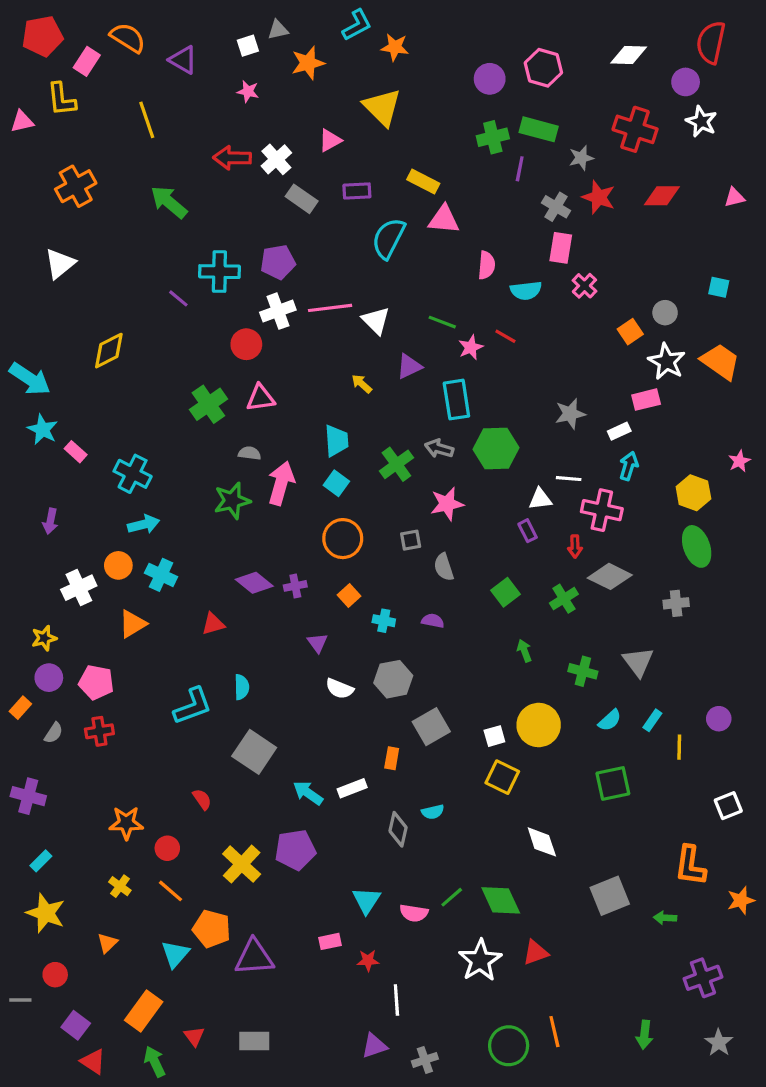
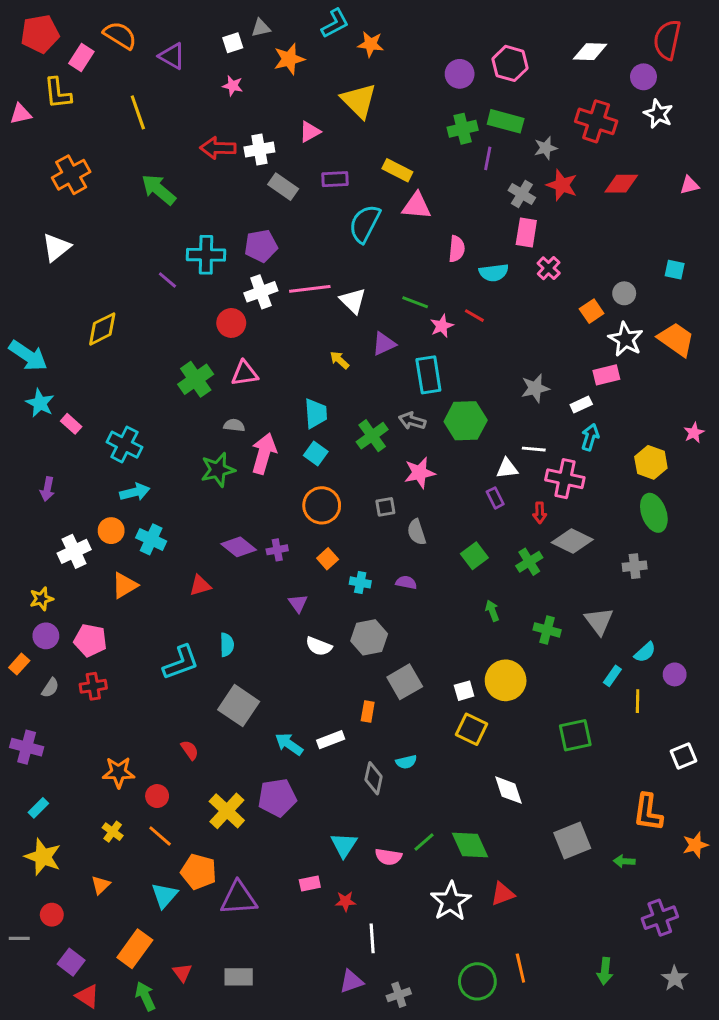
white cross: (276, 159) -> (259, 149), turned 32
cyan semicircle: (610, 720) -> (645, 652), moved

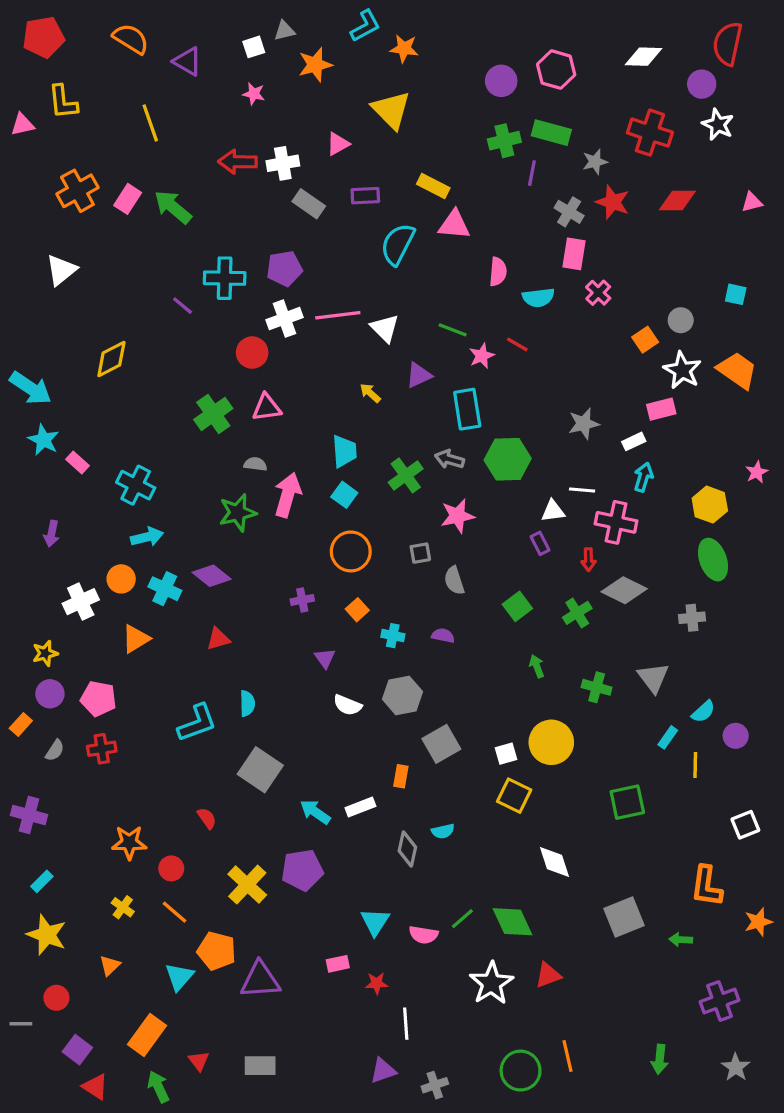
pink rectangle: (81, 58) -> (128, 199), moved
purple diamond: (239, 547) -> (212, 576), moved

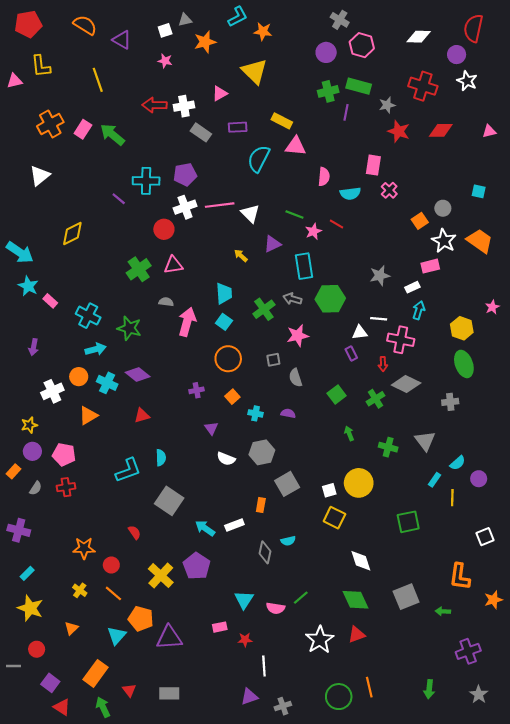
gray cross: (569, 212) -> (340, 20), moved
green star: (238, 513) -> (129, 328), moved, turned 30
purple pentagon: (302, 870) -> (197, 566), turned -30
green diamond: (512, 922) -> (356, 600), moved

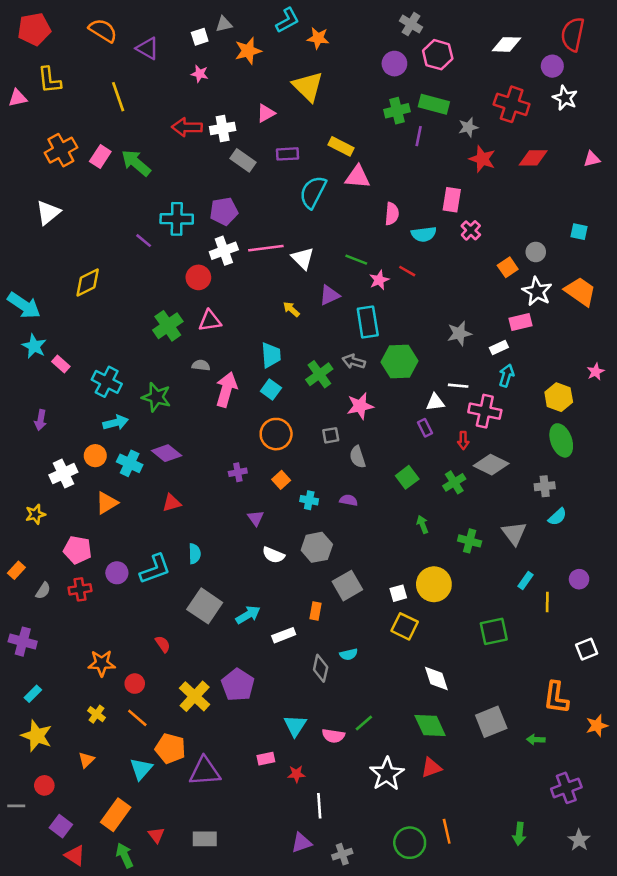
purple circle: (32, 451) -> (117, 573), moved
cyan semicircle: (458, 463) -> (557, 517), moved
cyan arrow: (205, 528) -> (248, 615), moved, turned 114

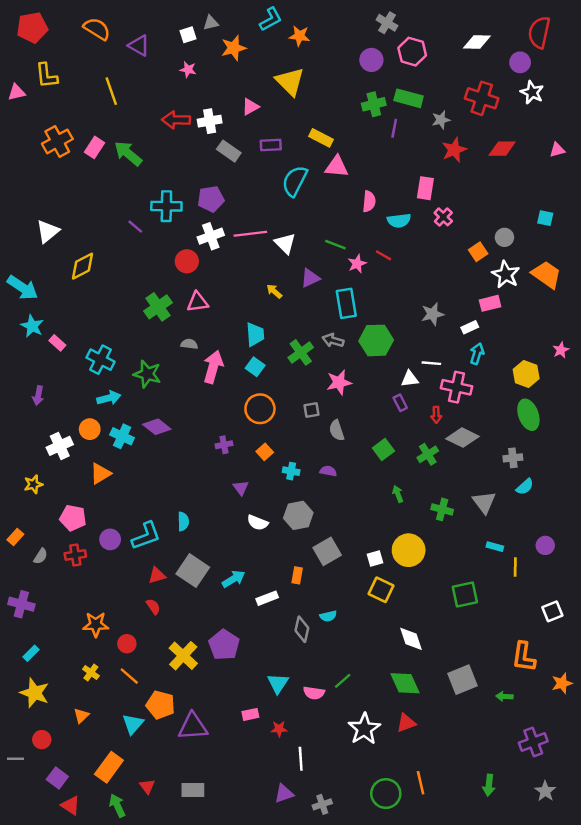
red star: (482, 159) -> (454, 150), turned 30
white triangle: (48, 213) -> (48, 231), moved
red triangle: (172, 503) -> (157, 575), moved
cyan rectangle: (526, 580) -> (495, 547), turned 70

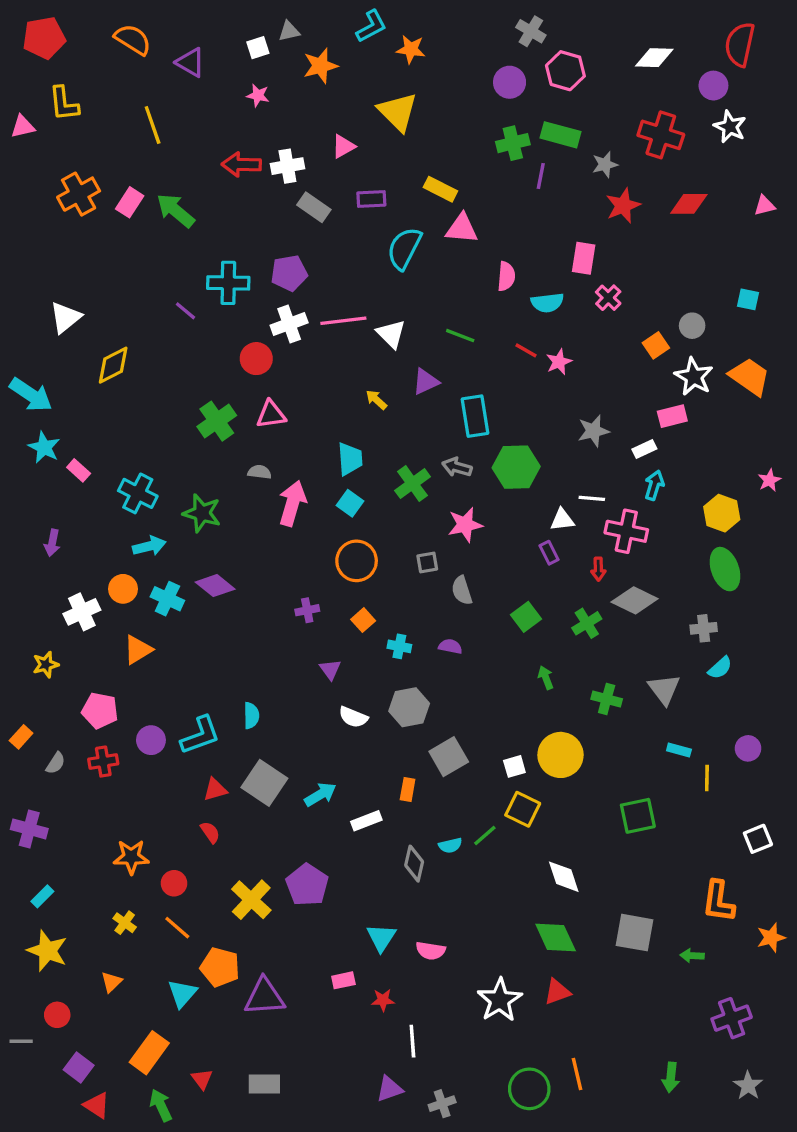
pink star: (357, 264) -> (559, 362), moved
gray square: (463, 680) -> (635, 933), turned 32
green line: (343, 681) -> (485, 836), moved

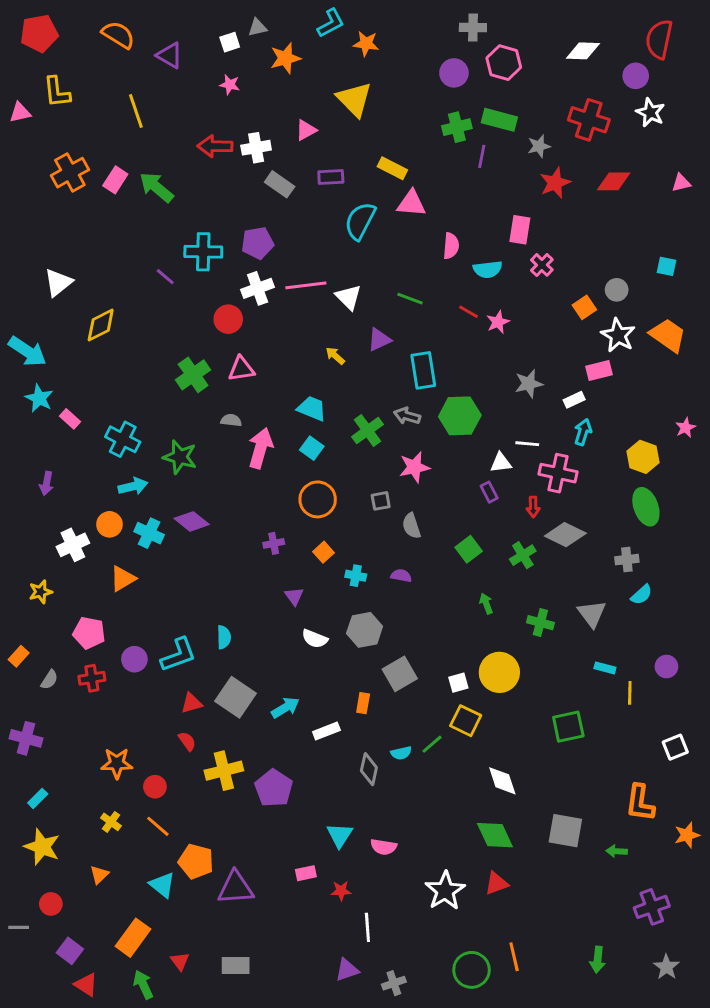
gray cross: (531, 31) -> (473, 27), turned -30
cyan trapezoid: (350, 459) -> (312, 409), turned -64
yellow cross: (251, 900) -> (224, 771), moved, turned 33
cyan triangle: (182, 993) -> (162, 885), turned -32

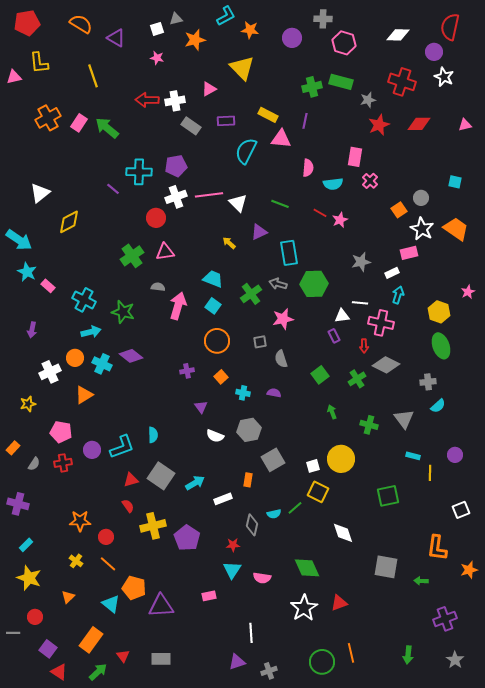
purple circle: (454, 73) -> (292, 38), moved
purple line: (482, 156) -> (305, 121), moved
green diamond: (495, 835) -> (307, 568), moved
red star: (341, 891) -> (233, 545), moved
green arrow: (143, 985) -> (98, 672), turned 72

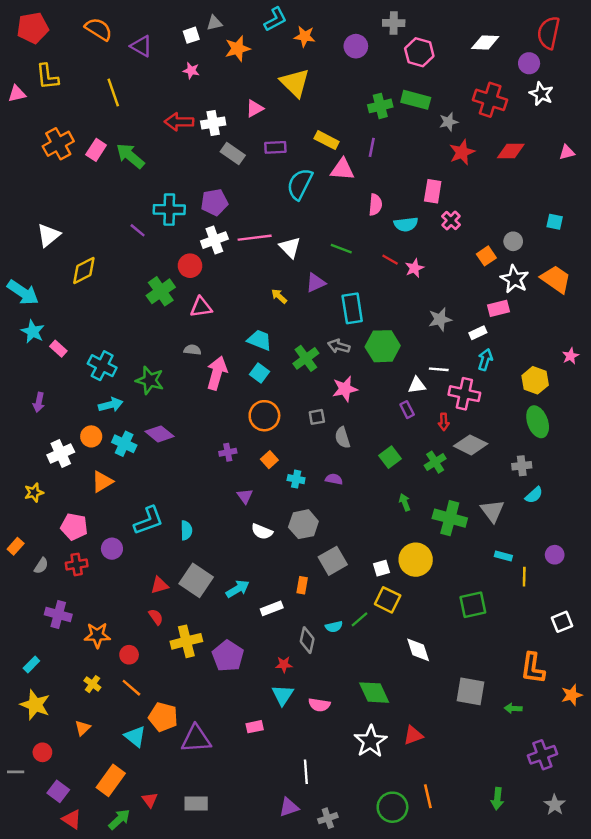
green cross: (132, 256) -> (161, 291), moved
green cross: (369, 425) -> (450, 518), size x1.5
cyan L-shape: (122, 447) -> (149, 521), moved
purple cross: (18, 504) -> (58, 614), moved

